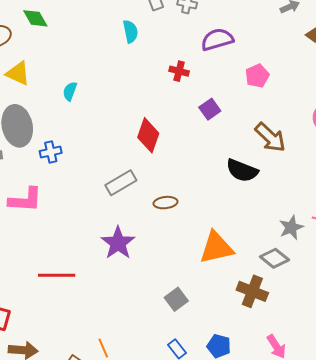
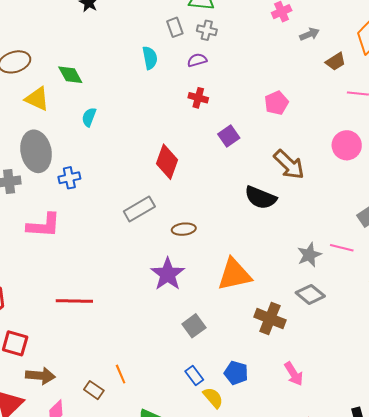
green diamond: (35, 18) -> (70, 75), moved
purple semicircle: (217, 39) -> (197, 60), moved, size x0.6
purple star: (118, 243) -> (168, 274), moved
gray diamond: (274, 258) -> (310, 294), moved

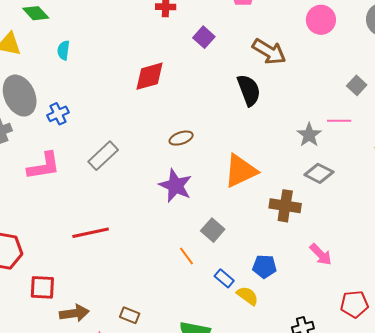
red diamond: (167, 162) -> (150, 76), turned 68
black semicircle: (261, 198) -> (249, 90), turned -120
gray rectangle: (139, 209) -> (103, 156), moved
orange line: (121, 374) -> (186, 256), moved

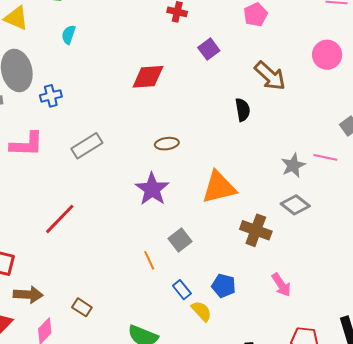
black semicircle: (249, 90) -> (243, 110), size x0.7
red line: (91, 233) -> (60, 219), turned -45

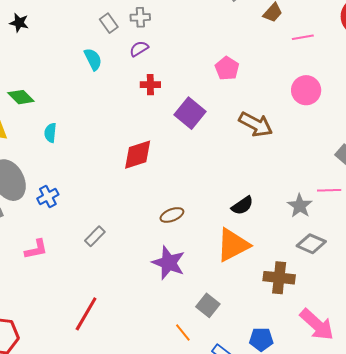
purple square: (209, 49) -> (190, 113), size x1.4
black semicircle: (243, 110) -> (242, 206), moved, turned 80
pink L-shape: (27, 144) -> (36, 249), size x0.7
gray rectangle: (87, 146) -> (95, 236), size x0.7
pink arrow: (281, 285) -> (317, 325), size x1.5

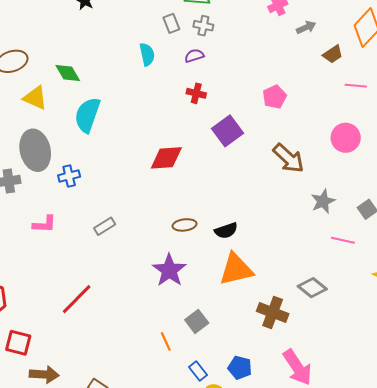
cyan semicircle: (50, 133) -> (87, 115), size x1.8
black semicircle: (242, 206) -> (226, 231), moved
gray star: (300, 206) -> (323, 201), moved

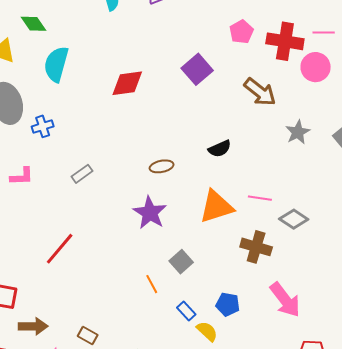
pink line: (356, 86) -> (324, 32), moved
red cross: (196, 93) -> (285, 41), moved, size x1.8
red diamond: (166, 158) -> (127, 83), moved
black semicircle: (226, 231) -> (220, 149), moved
pink line: (343, 240) -> (260, 198), moved

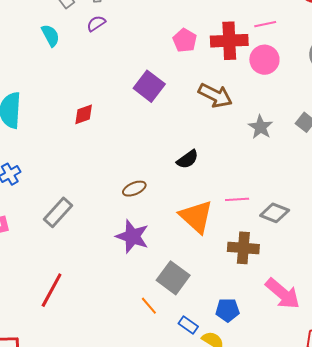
red diamond: (127, 83) -> (84, 114), size x0.7
gray rectangle: (82, 174) -> (58, 212), size x1.4
orange triangle: (216, 207) -> (196, 217), turned -48
gray square: (181, 262) -> (173, 278), size x1.4

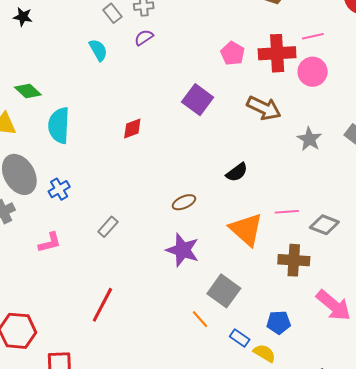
gray rectangle: (58, 212) -> (108, 227), size x0.7

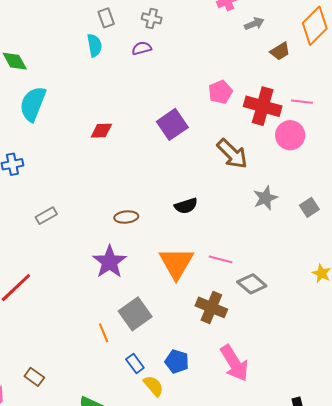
gray rectangle: (112, 13) -> (106, 18), moved

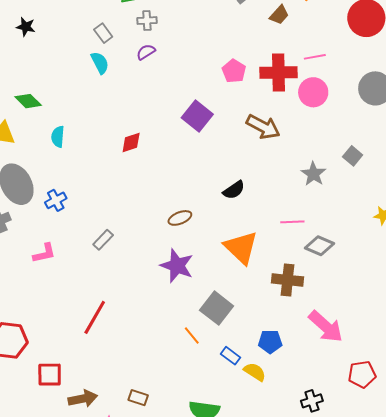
cyan semicircle: (33, 104) -> (58, 137), size x0.6
gray star: (265, 198) -> (313, 174), moved
pink line: (220, 259) -> (292, 222), moved

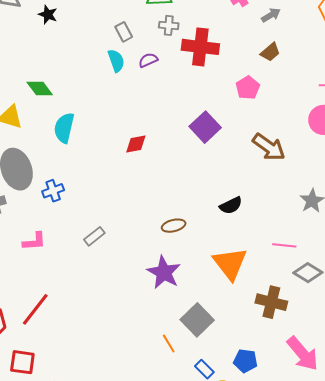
brown trapezoid: (279, 15) -> (270, 52), moved
purple semicircle: (146, 52) -> (148, 60), moved
red cross: (278, 72) -> (200, 47), moved
cyan semicircle: (58, 137) -> (64, 128), size x1.4
red line: (95, 317) -> (35, 309), moved

